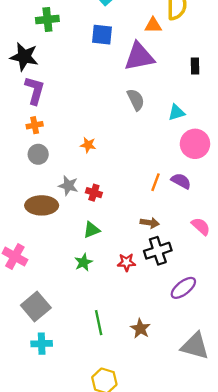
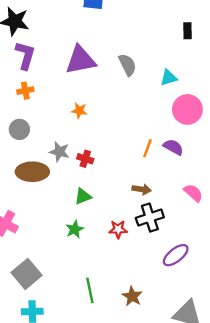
purple triangle: (139, 57) -> (81, 60), moved
gray circle: (38, 154) -> (19, 129), moved

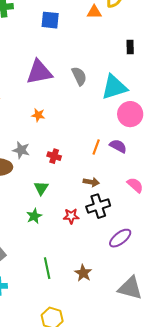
cyan triangle: (169, 78) -> (114, 87), size x1.8
red cross: (85, 159) -> (54, 156), moved
green triangle: (83, 196) -> (41, 188), turned -35

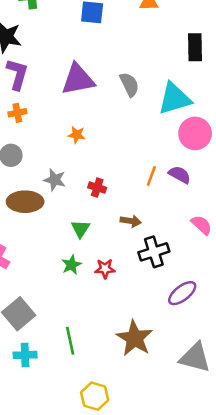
black rectangle: (130, 47) -> (195, 47), size x1.5
brown arrow: (91, 182) -> (131, 221), moved
red star: (71, 216) -> (105, 269), moved
green line: (47, 268) -> (70, 341), moved
brown star: (83, 273) -> (135, 338), size x1.6

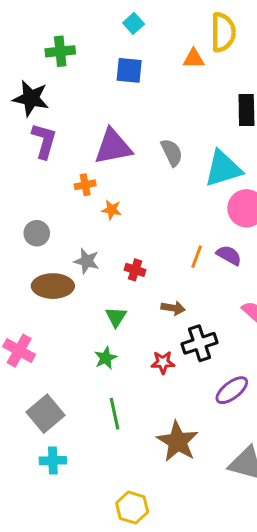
orange cross: (17, 113) -> (85, 185), moved
red star: (105, 269) -> (163, 362), moved
green line: (70, 341) -> (114, 414), moved

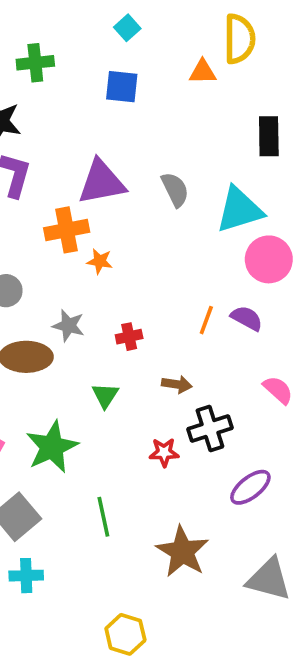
orange cross: (85, 185) -> (67, 230), size x1.6
red cross: (135, 270) -> (129, 337), turned -30
green star: (106, 358) -> (52, 447), moved, size x1.8

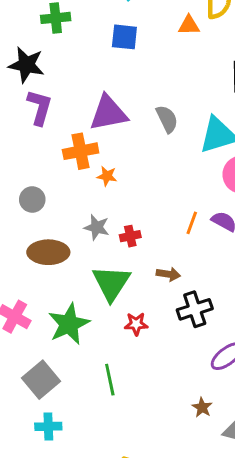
gray star: (68, 326) -> (97, 227), moved
green triangle: (105, 395) -> (111, 283), size x1.8
red star: (164, 452) -> (136, 324), moved
brown star: (182, 552) -> (202, 407), moved, size x0.5

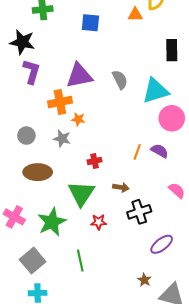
gray star: (97, 227) -> (62, 139), moved

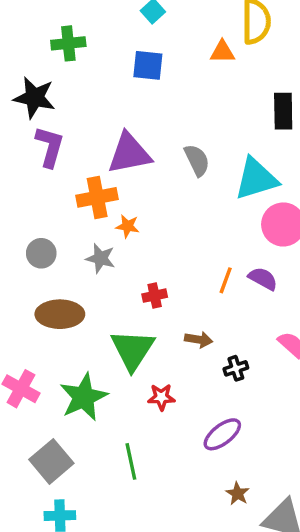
black cross: (139, 212) -> (236, 368), moved, size x0.6
purple ellipse: (162, 244) -> (222, 434), moved

